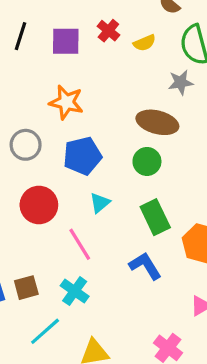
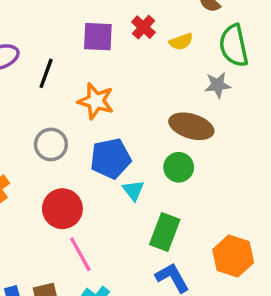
black line: (21, 36) -> (46, 73), moved
cyan triangle: (100, 203) -> (133, 190), moved, turned -30
green rectangle: (155, 217) -> (165, 232), moved, turned 44
pink line: (80, 244) -> (80, 254), moved

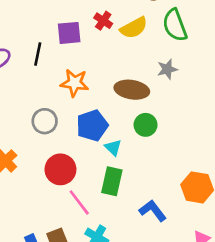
yellow semicircle: (181, 42) -> (134, 28), size x1.5
black line: (46, 73) -> (38, 54), moved
gray star: (218, 85) -> (167, 69), moved
brown ellipse: (191, 126) -> (132, 90), moved
green rectangle: (165, 232) -> (112, 181), moved

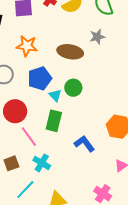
green circle: (146, 125) -> (73, 88), moved

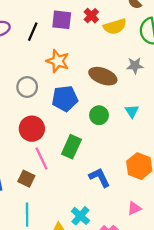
cyan triangle: (55, 95) -> (132, 111), moved
brown square: (11, 163) -> (26, 179), moved, turned 35
cyan cross: (42, 163) -> (80, 216), moved
cyan line: (25, 190) -> (27, 215), turned -55

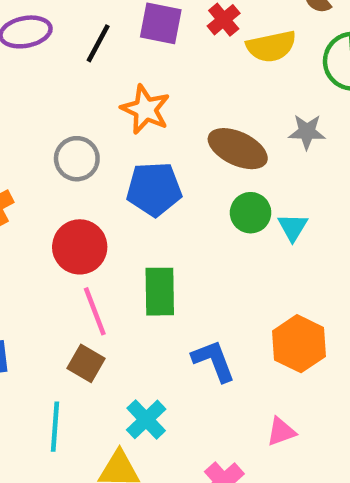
green circle: (99, 115) -> (251, 213), moved
green rectangle: (71, 147) -> (160, 292), turned -30
brown square: (26, 179) -> (86, 363), moved
cyan cross: (80, 216) -> (146, 419), moved

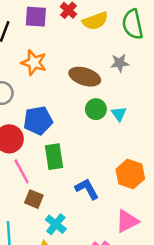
blue pentagon: (154, 189) -> (38, 121), moved
brown square: (86, 363) -> (34, 199), moved
pink triangle: (281, 432) -> (127, 221), size x1.5

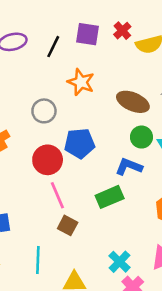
green rectangle: (54, 157) -> (110, 197), moved, turned 70
blue L-shape: (87, 189) -> (129, 167), moved, turned -45
cyan cross: (56, 224) -> (120, 262), moved

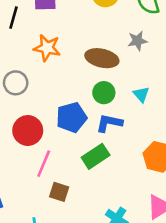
green circle: (141, 137) -> (104, 93), moved
blue pentagon: (80, 143) -> (71, 117), moved
pink line: (57, 195) -> (44, 164), turned 56

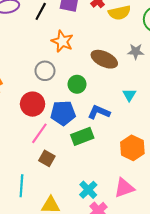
gray circle: (16, 83) -> (45, 71), moved
green circle: (104, 93) -> (77, 84), moved
blue pentagon: (71, 117) -> (63, 113), moved

